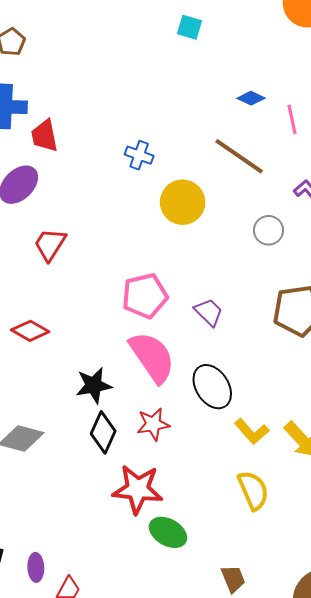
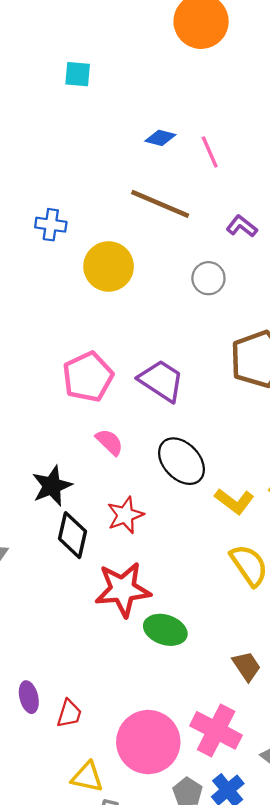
purple trapezoid: (209, 312) -> (161, 381), size x1.4
pink semicircle: (152, 357) -> (110, 442), size x0.5

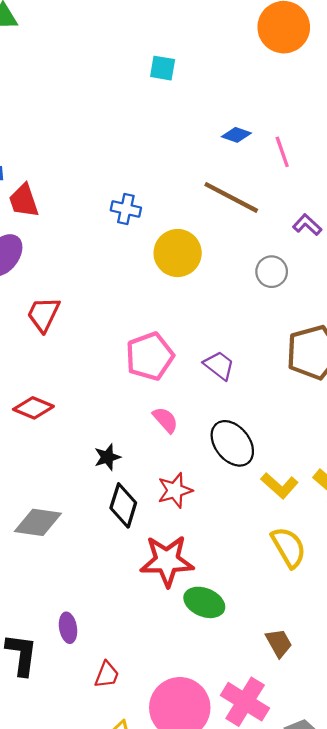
purple trapezoid: (161, 381) -> (219, 365), size x0.7
black star: (52, 486) -> (107, 457), size x0.7
purple ellipse: (29, 697) -> (68, 628), moved

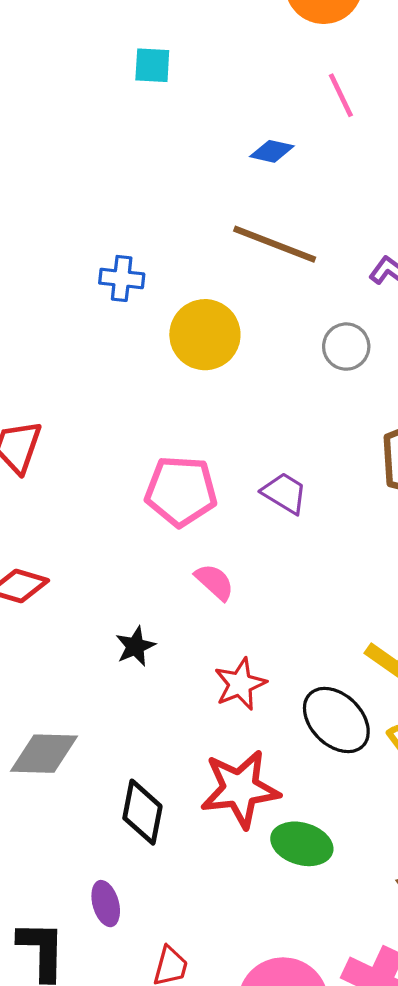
pink line: (282, 152) -> (341, 95), moved
pink pentagon: (150, 356) -> (181, 491), turned 30
black ellipse: (232, 443) -> (336, 720), moved
black diamond: (123, 505) -> (142, 812), moved

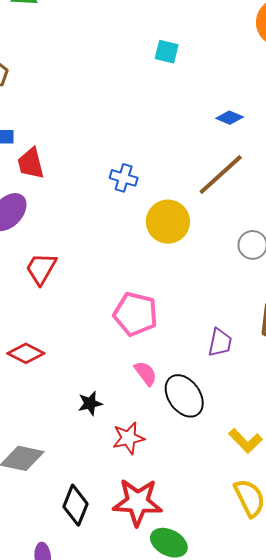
brown line: (275, 244) -> (221, 174), turned -74
purple trapezoid: (284, 493) -> (220, 342), moved, turned 60
red star: (240, 684) -> (129, 438), moved
black ellipse: (336, 720) -> (184, 396), moved

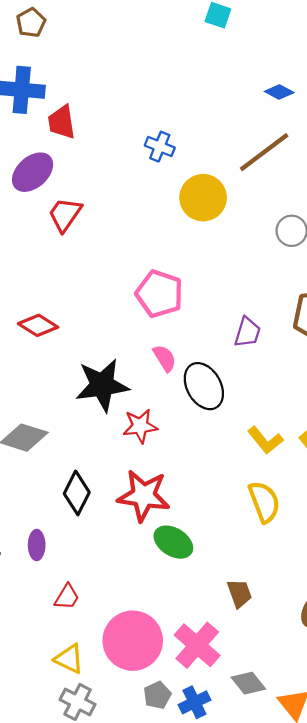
red trapezoid: (41, 269) -> (65, 215), moved
black star: (90, 403) -> (102, 385), size x2.0

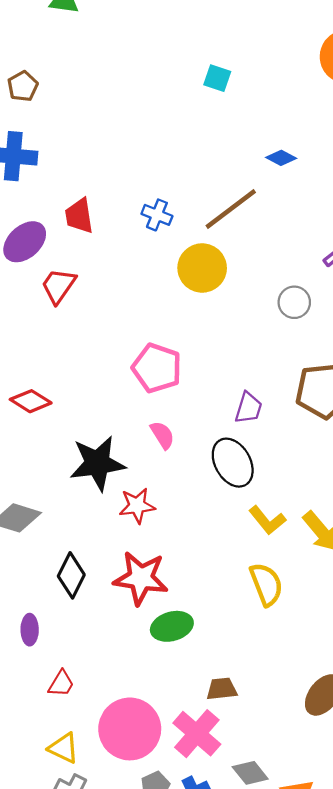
red trapezoid: (62, 122) -> (79, 216), moved
brown line: (264, 152) -> (231, 209), moved
black ellipse: (204, 386) -> (233, 463), moved
green ellipse: (173, 542) -> (172, 626), turned -48
brown trapezoid: (239, 593) -> (222, 689), moved, turned -76

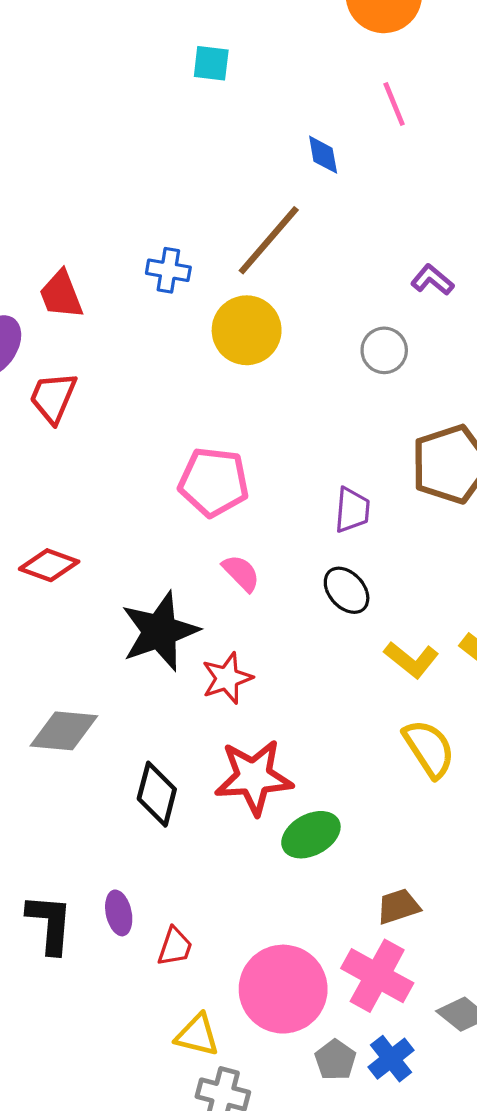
blue diamond: (281, 158) -> (323, 155), turned 64
black ellipse: (233, 463) -> (347, 590), size x0.7
purple ellipse: (30, 630) -> (119, 913), moved

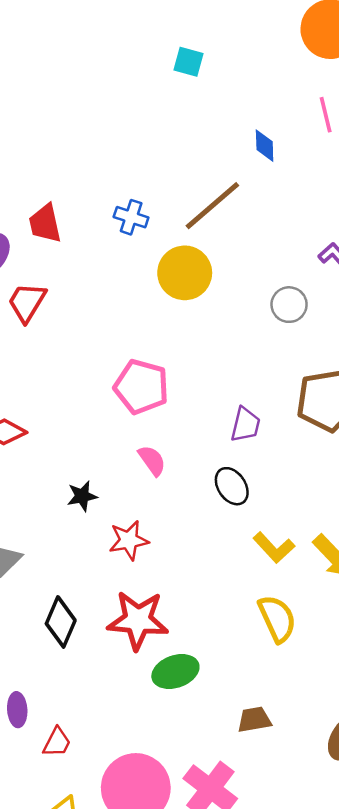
black star: (160, 631) -> (82, 496), size x0.5
brown trapezoid: (398, 906) -> (254, 720), moved

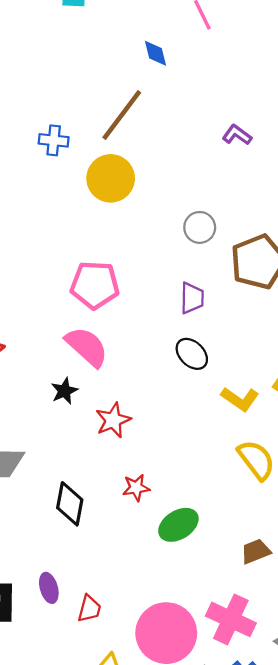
gray circle: (289, 305) -> (200, 227), moved
pink semicircle: (152, 460) -> (87, 347), moved, size x1.6
red star: (138, 620) -> (136, 488), size x0.5

